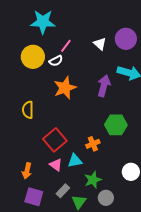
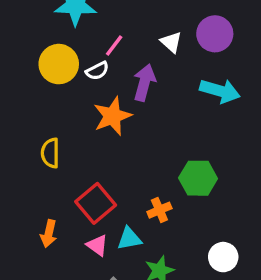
purple arrow: (104, 86) -> (144, 83), moved
orange arrow: (27, 171) -> (49, 234), moved

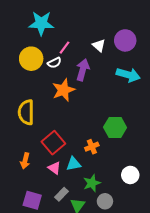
yellow semicircle: (50, 153) -> (26, 112), size x1.4

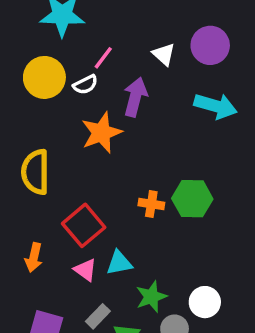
orange cross: (92, 147) -> (151, 204), moved, turned 32
white circle: (130, 175) -> (205, 302), moved

